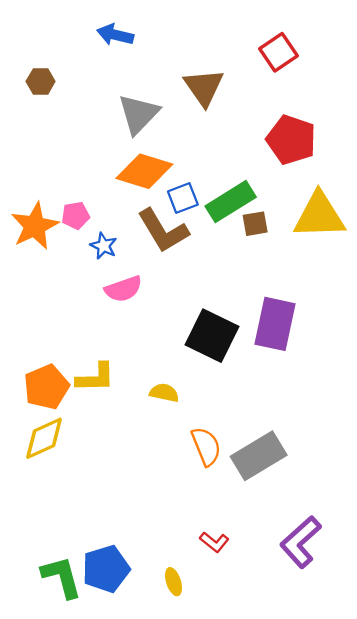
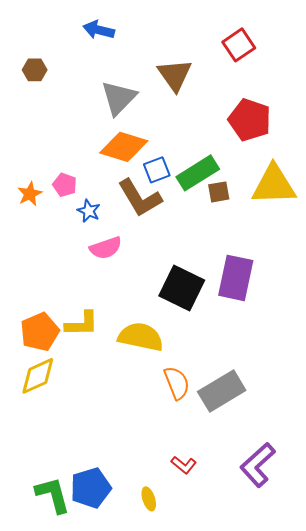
pink pentagon: (76, 216) -> (65, 185), turned 30
orange star: (35, 226) -> (30, 194), size x0.6
yellow semicircle: (164, 393) -> (141, 337), size x1.8

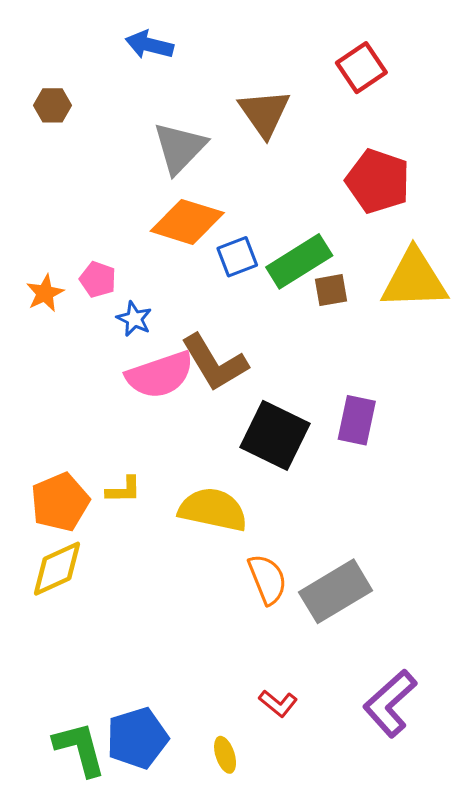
brown L-shape: (140, 198) -> (214, 363), moved
pink semicircle: (106, 248) -> (160, 375), size x1.4
purple rectangle: (236, 278) -> (357, 420), size x0.7
yellow L-shape: (82, 324) -> (124, 490), size x0.7

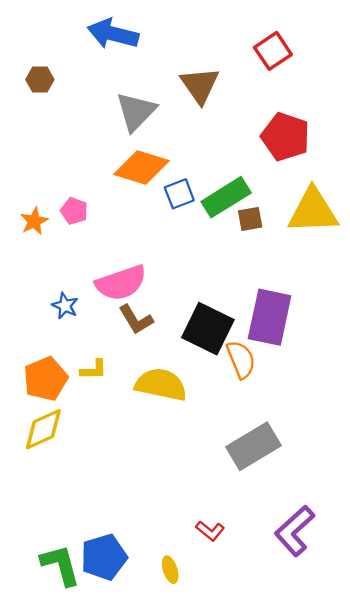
blue arrow: (149, 45) -> (113, 34), size x1.4
blue star: (134, 319) -> (65, 306), moved
brown L-shape: (214, 363) -> (136, 319), moved, size x0.7
purple rectangle: (357, 420) -> (270, 317), size x1.5
orange semicircle: (267, 579) -> (241, 359), moved

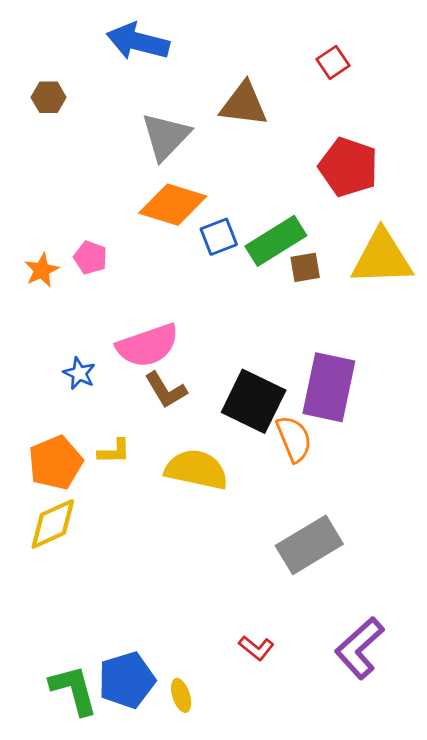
red square: (273, 51) -> (333, 62), size x0.7
brown triangle: (200, 85) -> (244, 104), turned -48
yellow ellipse: (170, 570) -> (181, 695), moved

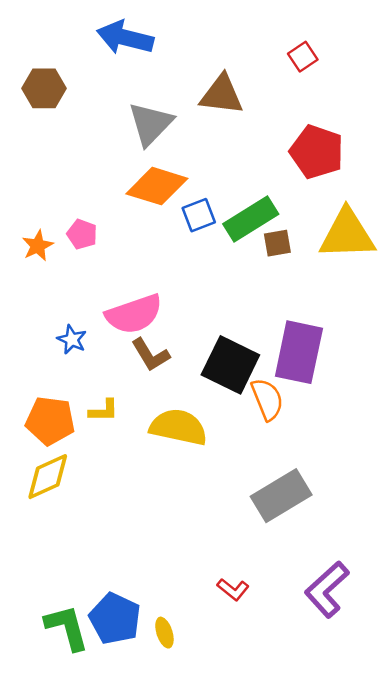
brown hexagon: (49, 97) -> (44, 88), size x1.4
orange pentagon: (56, 463) -> (50, 421), turned 30
blue pentagon: (127, 680) -> (115, 619), turned -30

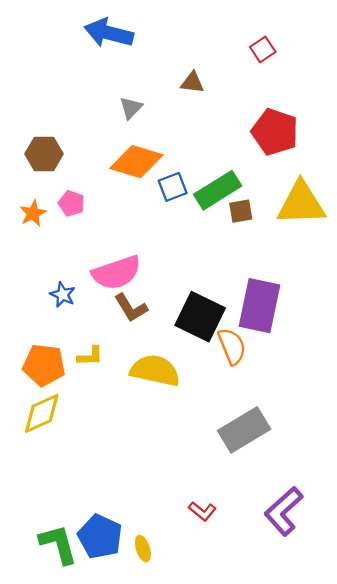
brown hexagon: (44, 88) -> (44, 154), moved
brown triangle: (222, 95) -> (192, 82), size x0.6
gray triangle: (151, 124) -> (131, 108), size x0.6

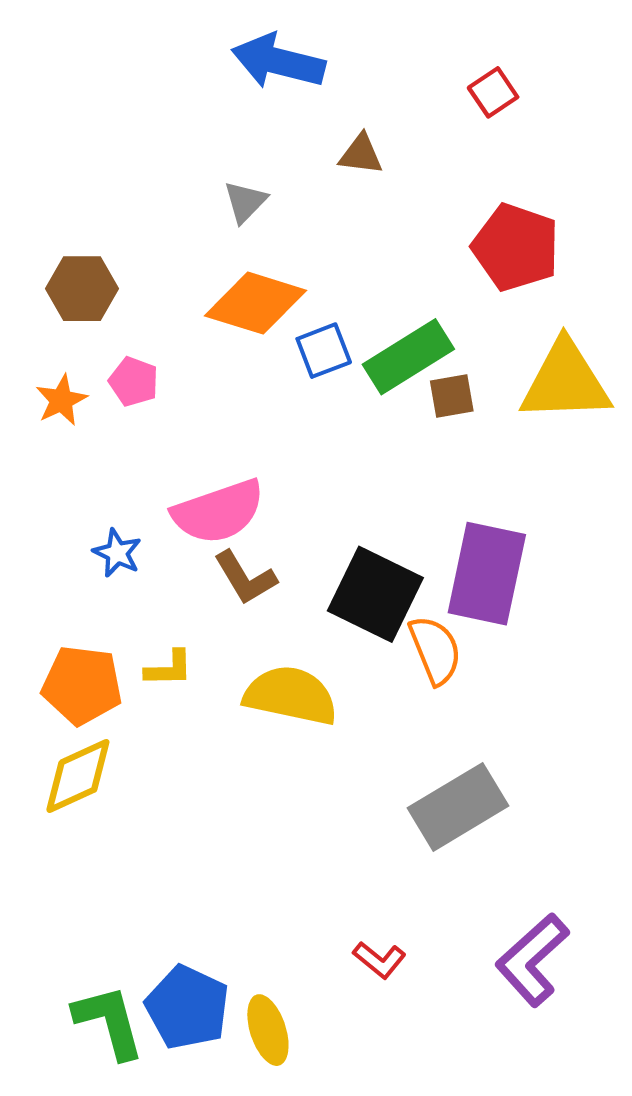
blue arrow: (109, 33) -> (278, 61), moved
yellow ellipse: (143, 549) -> (268, 1030), size x1.4

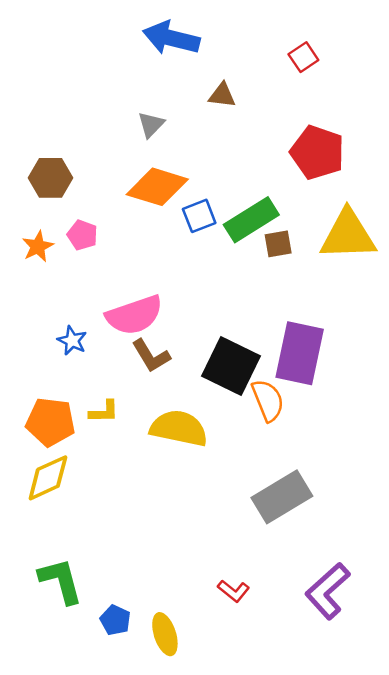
blue pentagon: (187, 1007) -> (115, 620), size x0.6
green L-shape: (109, 1022) -> (61, 581), moved

